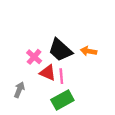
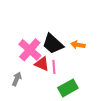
pink cross: (34, 57) -> (30, 50), size x1.6
green rectangle: (62, 100) -> (68, 88), moved

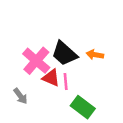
gray arrow: (17, 79) -> (20, 96), turned 120
green rectangle: (68, 88) -> (83, 107), turned 66

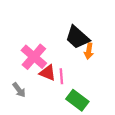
black trapezoid: (64, 53) -> (77, 37), moved
orange arrow: (95, 55) -> (89, 51), turned -91

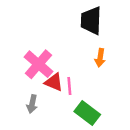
black trapezoid: (77, 37) -> (91, 21), moved, turned 50
gray arrow: (19, 90) -> (32, 104), moved, turned 49

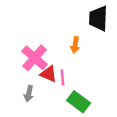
black trapezoid: (91, 21) -> (98, 18), moved
orange arrow: (100, 58) -> (75, 45), moved

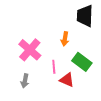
red triangle: (48, 74) -> (67, 80), moved
green rectangle: (79, 102) -> (82, 62), moved

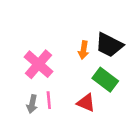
black trapezoid: (85, 16) -> (109, 45), moved, turned -65
pink line: (54, 67) -> (49, 100), moved

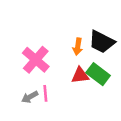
red triangle: (86, 103) -> (80, 75), moved, turned -30
gray arrow: (32, 104) -> (30, 97), turned 49

